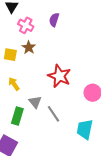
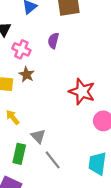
red star: (59, 76) -> (82, 92), moved
gray line: (54, 114) -> (53, 160), moved

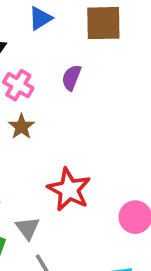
red star: (82, 92) -> (69, 190), moved

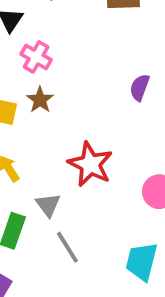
purple semicircle: (71, 78) -> (140, 87), moved

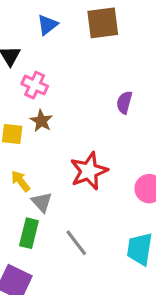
red star: (90, 164) -> (89, 171), turned 30
gray triangle: (48, 205) -> (42, 202), moved

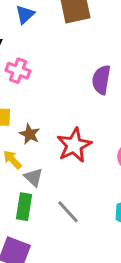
purple semicircle: (124, 102) -> (101, 80), size x1.4
brown star: (41, 121) -> (30, 134), moved

